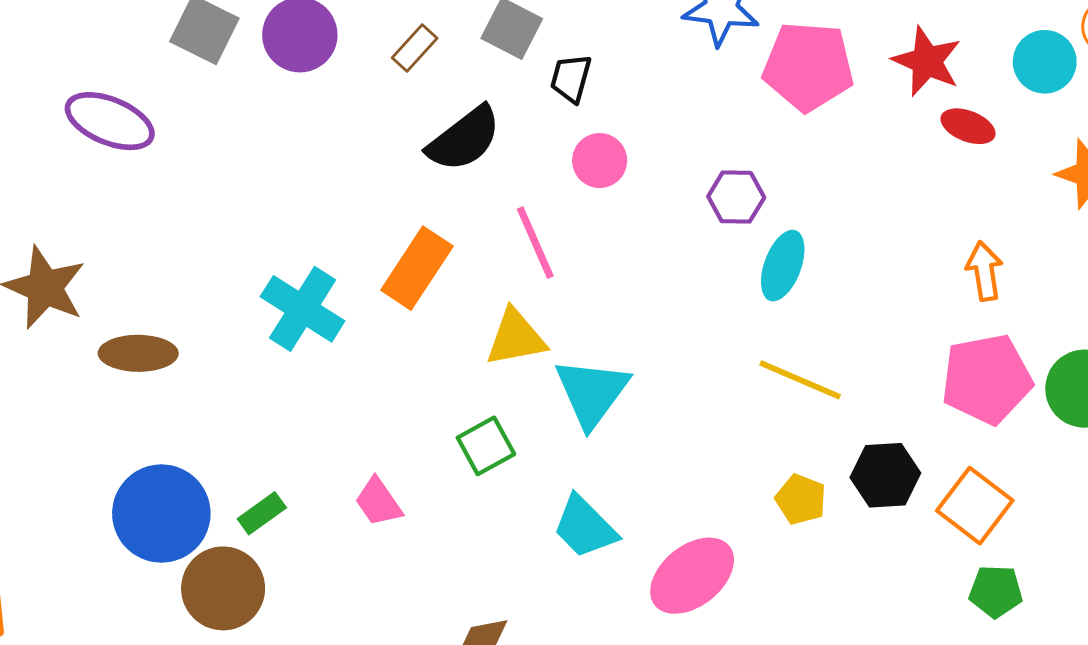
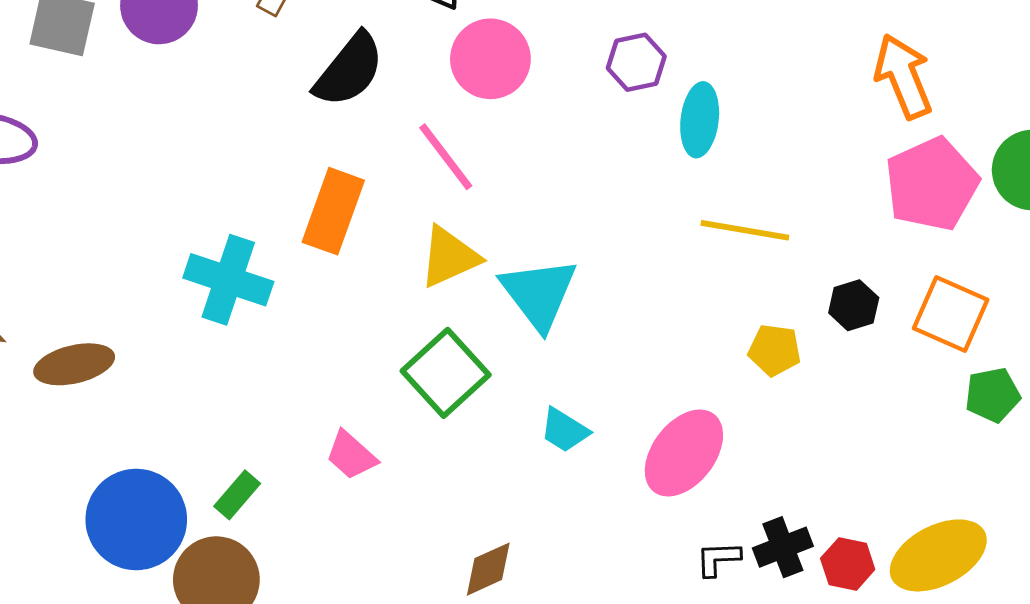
pink circle: (600, 161) -> (490, 59), size x1.4
orange arrow: (984, 271) -> (903, 76), size x1.4
green square: (486, 446) -> (446, 373), size x1.4
black hexagon: (885, 475) -> (854, 305), size x0.7
cyan trapezoid: (585, 527) -> (564, 430), size x0.7

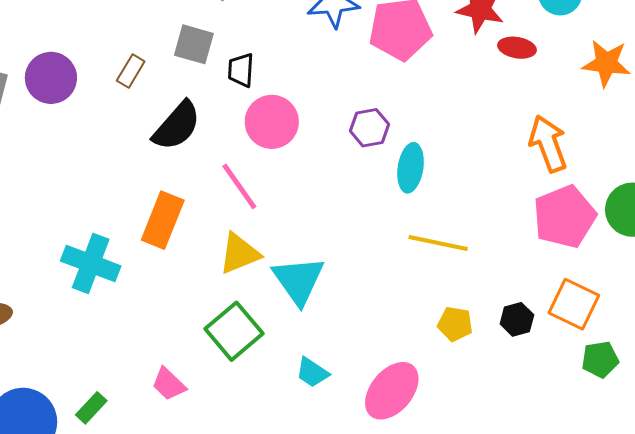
black hexagon: (854, 305) -> (517, 319), moved

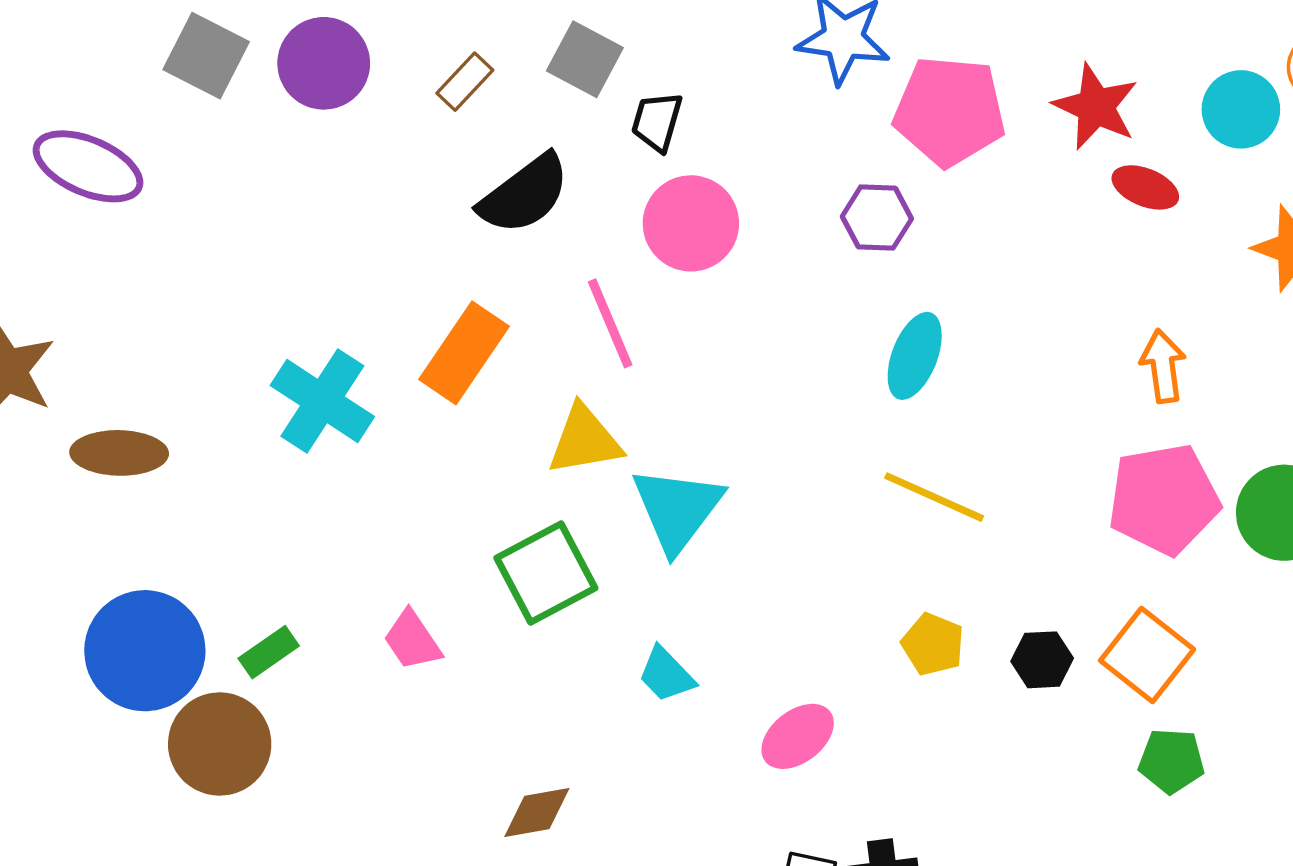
purple hexagon: (369, 128) -> (877, 218), moved
orange arrow: (548, 144) -> (1163, 366), size x0.7
pink ellipse: (392, 391) -> (798, 736), size x0.7

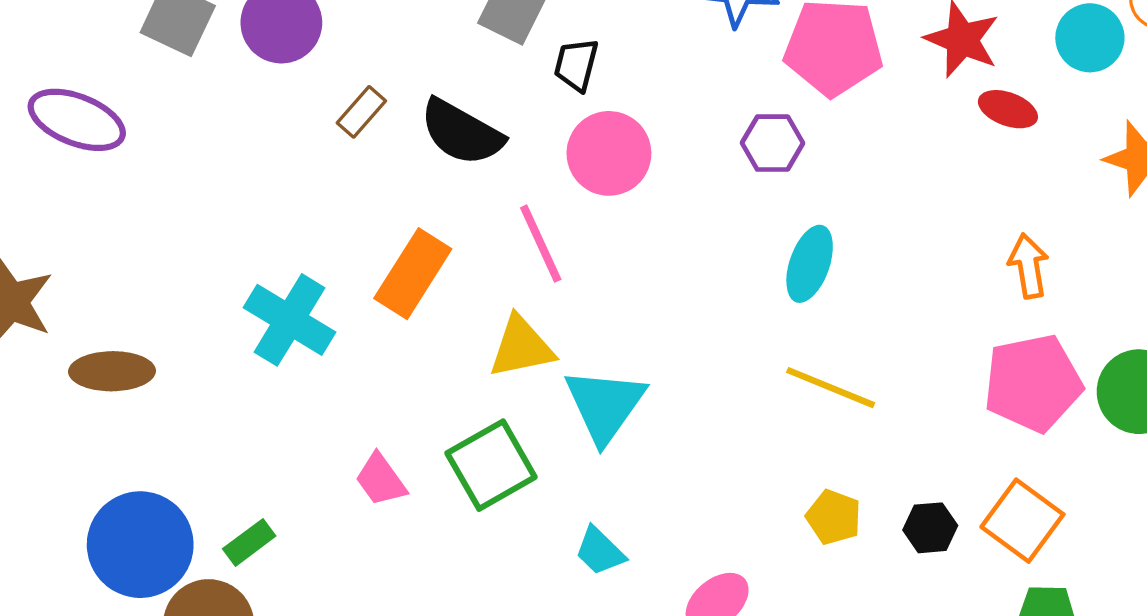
brown rectangle: (465, 82) -> (361, 112), moved
black semicircle: (524, 194) -> (462, 132), turned 68
pink trapezoid: (412, 640) -> (381, 480), moved

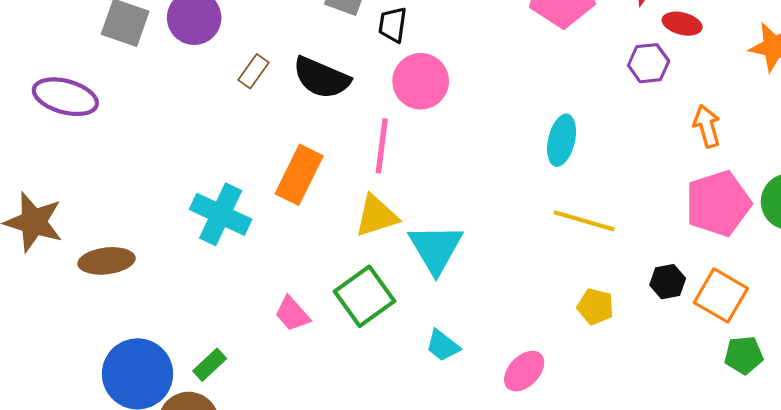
purple hexagon: (772, 143) -> (649, 63), moved
pink line: (541, 244) -> (382, 146), turned 38
black hexagon: (930, 528) -> (668, 282), moved

